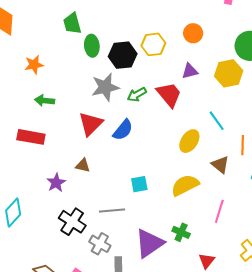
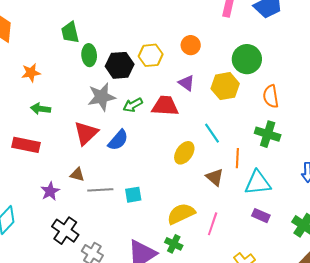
purple triangle: (190, 71) -> (186, 83), turned 48
red trapezoid: (169, 95) -> (165, 106), turned -48
yellow semicircle: (185, 185) -> (181, 214), moved
gray line: (112, 211) -> (100, 190), moved

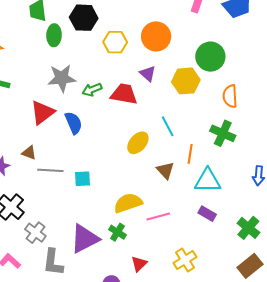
orange circle: (191, 45) -> (156, 36), size x1.5
black hexagon: (120, 65) -> (84, 18), moved
blue semicircle: (118, 140) -> (74, 123), turned -70
pink line: (213, 224) -> (158, 216), turned 50

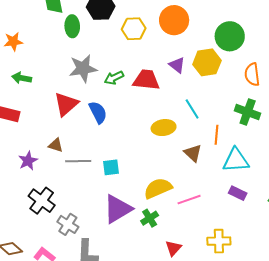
purple triangle: (148, 74) -> (177, 65), moved
yellow ellipse: (138, 143) -> (164, 128), turned 45
green cross: (117, 232) -> (150, 218), turned 30
purple triangle: (85, 239) -> (118, 209), moved
yellow cross: (185, 260) -> (219, 241), turned 35

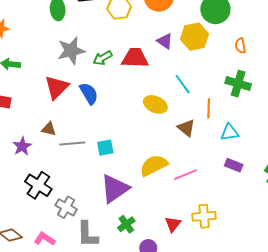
orange semicircle: (252, 74) -> (240, 46), size x0.7
yellow ellipse: (164, 128) -> (155, 104), turned 35
cyan triangle: (236, 160) -> (230, 132), size x0.7
green cross: (150, 218) -> (126, 224), moved
yellow cross: (219, 241) -> (204, 216), moved

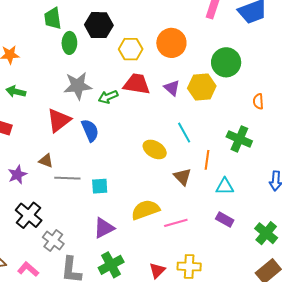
orange semicircle: (240, 46) -> (258, 101), moved
red trapezoid: (135, 58) -> (137, 84), moved
purple triangle: (115, 189) -> (104, 228), size x0.7
green cross: (126, 224) -> (111, 265), size x1.4

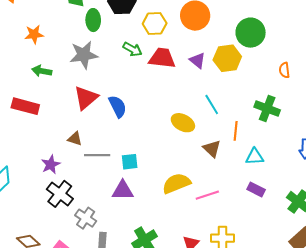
gray star: (78, 86) -> (84, 55), moved
green arrow: (108, 97) -> (132, 49), moved, turned -126
purple star: (17, 175) -> (51, 165), moved
purple triangle: (104, 228) -> (123, 190), moved, turned 30

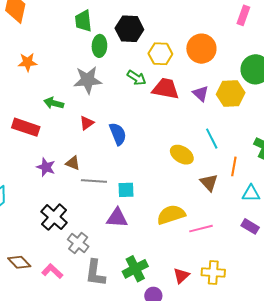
orange star: (34, 34) -> (28, 62), moved
green arrow: (42, 71) -> (54, 103), moved
red triangle: (86, 98) -> (87, 123), size x0.6
purple star: (51, 165) -> (46, 167), moved, turned -30

